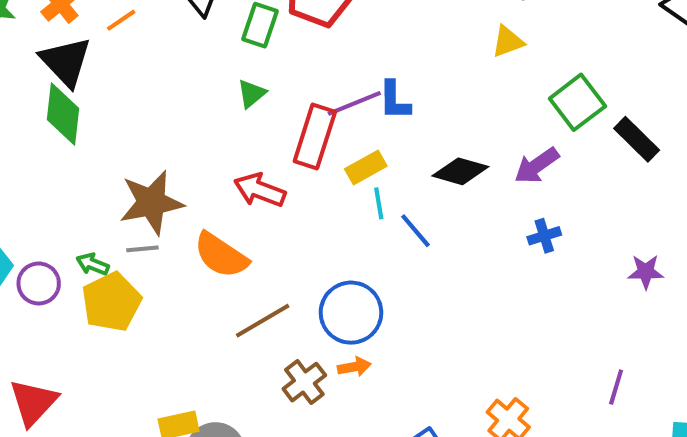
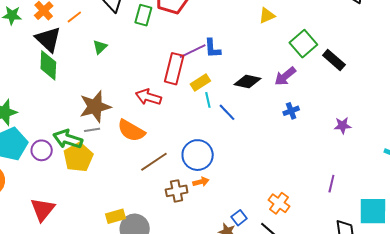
green triangle: (252, 94) -> (100, 47), moved
green arrow: (93, 264) -> (68, 139), size x1.8
brown cross: (304, 382) -> (177, 191), turned 30

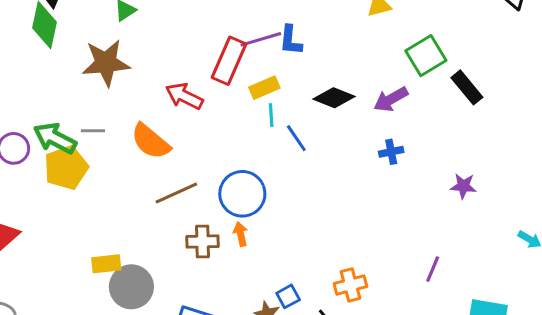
brown star: (95, 107) -> (106, 63), moved
orange arrow: (201, 182) -> (241, 234), turned -98
orange cross: (279, 203) -> (350, 285), turned 30

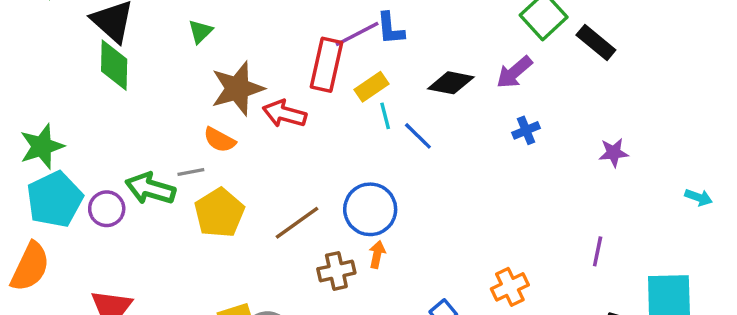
brown star: (106, 63) -> (237, 88), moved
orange semicircle: (151, 141) -> (220, 140), moved, size x0.7
yellow pentagon: (66, 168) -> (219, 213), moved
orange arrow: (241, 234) -> (377, 254), turned 35

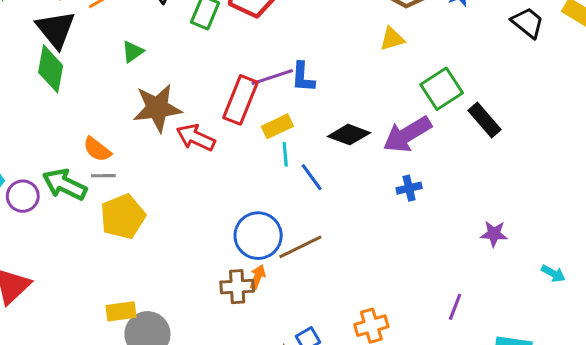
purple arrow: (514, 72) -> (407, 134), size x1.4
orange semicircle: (220, 140) -> (97, 149), moved
purple star: (614, 153) -> (494, 234), moved
brown line: (297, 223) -> (300, 247), moved
brown cross: (336, 271) -> (237, 287), moved

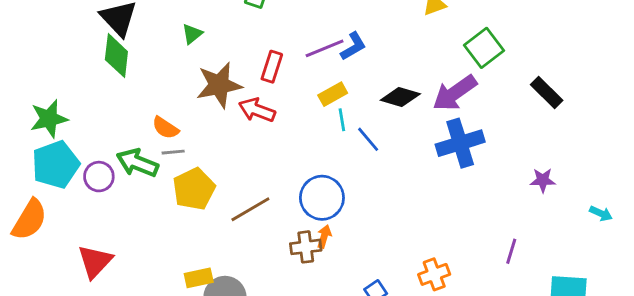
blue L-shape: (303, 77) -> (353, 46), turned -120
red rectangle: (240, 100) -> (272, 67), moved, size x0.7
black rectangle: (484, 120) -> (547, 93), moved
blue cross: (409, 188) -> (460, 143), size x2.0
brown line: (300, 247) -> (250, 209), moved

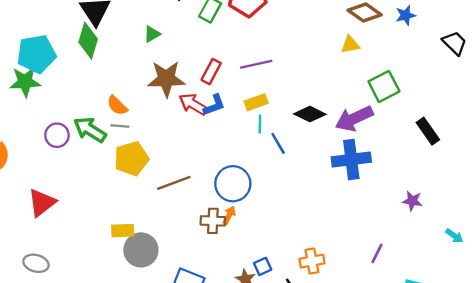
blue L-shape: (353, 46) -> (214, 105), moved
cyan pentagon: (56, 165) -> (36, 54), moved

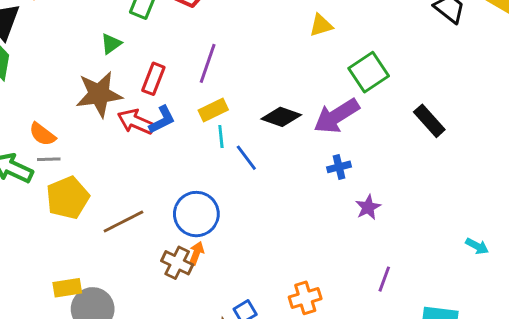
green triangle: (152, 34) -> (111, 44), moved
purple line: (256, 64) -> (208, 63), turned -52
blue cross: (351, 159) -> (339, 167), size x0.5
purple star: (412, 201) -> (368, 207), moved, turned -30
brown cross: (213, 221) -> (177, 263), turned 30

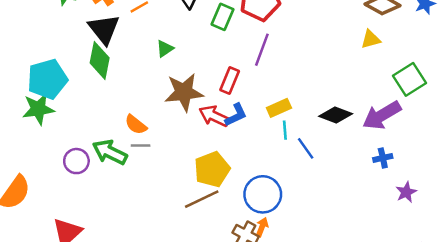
green triangle: (111, 44) -> (165, 49), moved
purple line: (208, 63) -> (262, 50), moved
yellow pentagon: (68, 198) -> (212, 169), moved

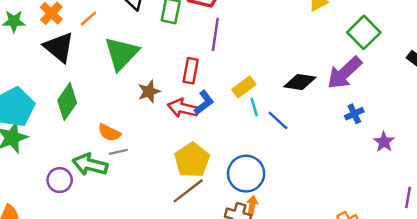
green triangle: (165, 49) -> (121, 53), size x2.0
green diamond: (100, 60) -> (67, 102), moved, turned 36
brown star: (184, 92) -> (149, 92), size x0.6

